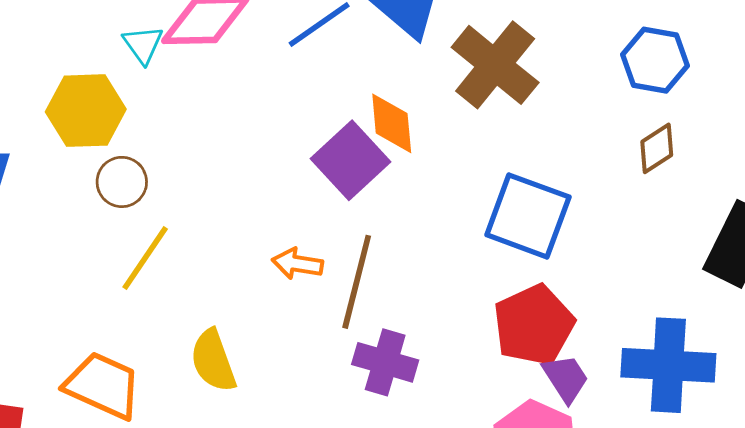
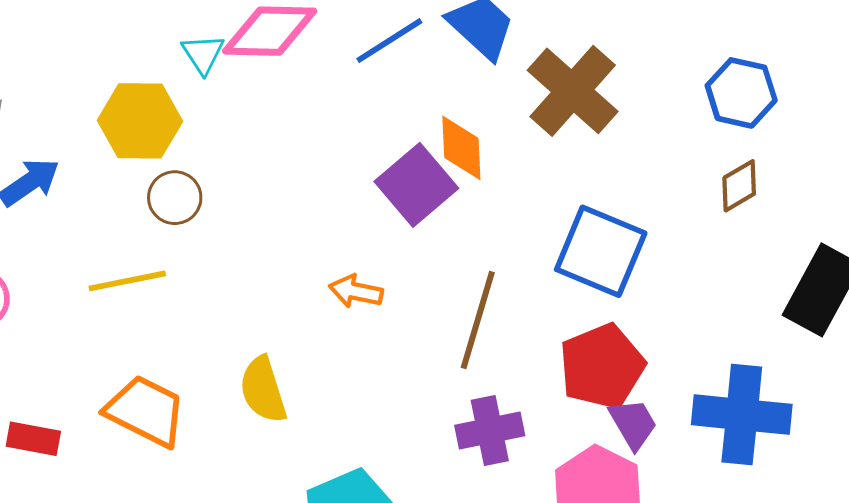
yellow line: (145, 258) -> (127, 281), moved, turned 42
brown line: (357, 282) -> (478, 320), moved
purple cross: (385, 362) -> (490, 430), moved, turned -30

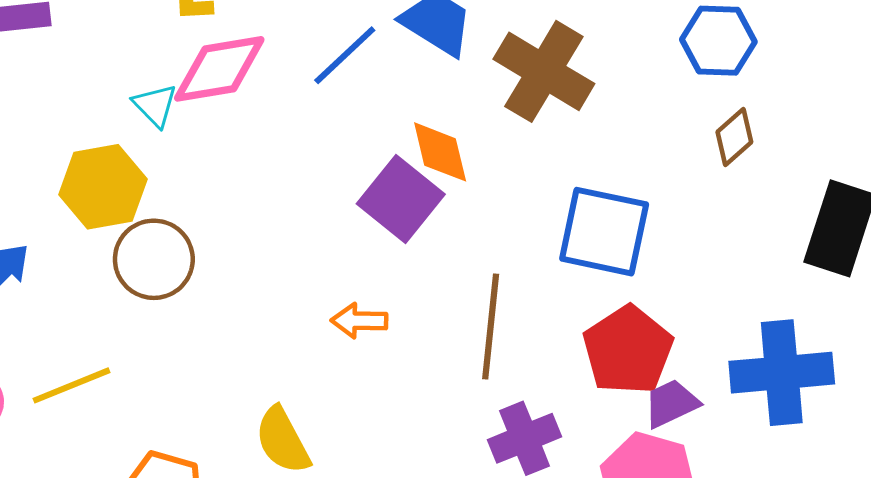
brown circle: (175, 198) -> (154, 259), size x1.4
yellow line: (127, 281) -> (72, 385), moved
purple trapezoid: (633, 424) -> (671, 403), turned -74

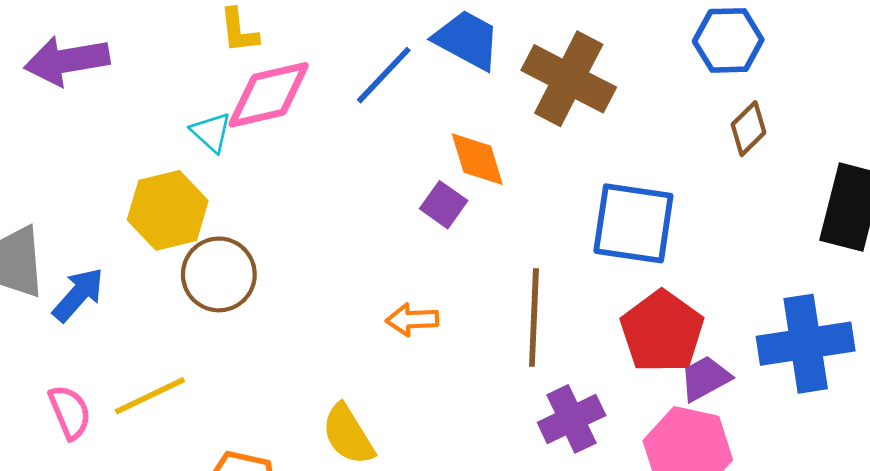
purple square: (401, 199) -> (444, 205), size x0.6

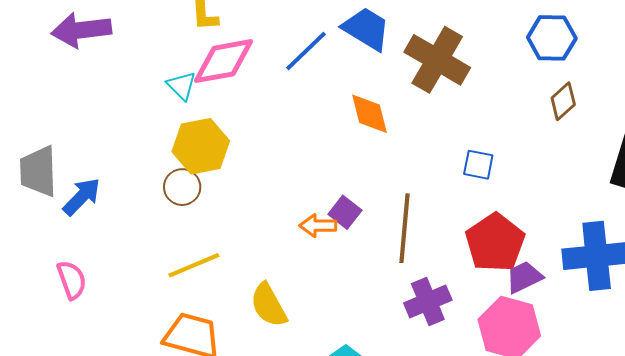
purple square: (444, 205) -> (345, 212), moved
yellow hexagon: (168, 210) -> (201, 146), moved
blue square: (633, 223) -> (478, 165), size x0.5
brown circle: (219, 274) -> (182, 187), size x0.7
yellow line: (150, 396) -> (194, 265), moved

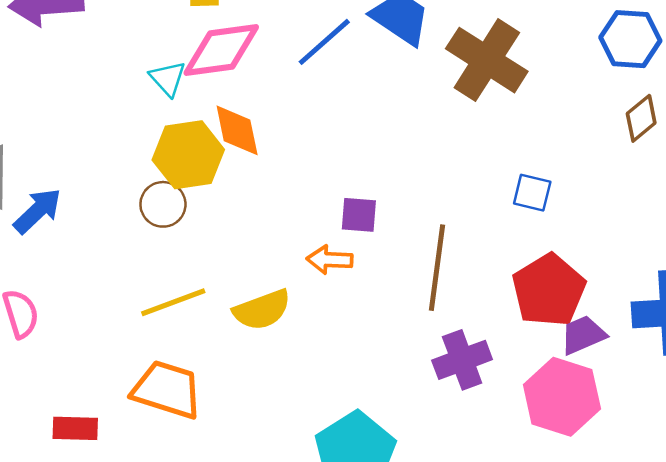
orange diamond: (370, 114) -> (237, 130), moved
purple square: (345, 212) -> (359, 215), moved, turned -36
yellow semicircle: (269, 305) -> (262, 310), moved, turned -84

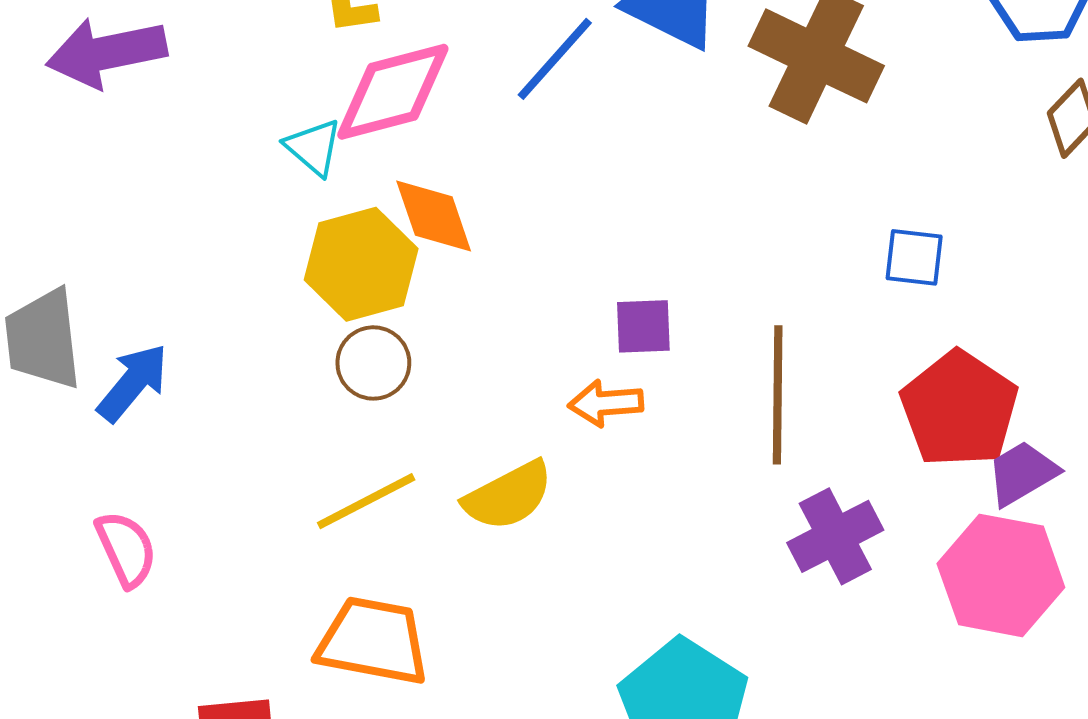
brown circle: (163, 204) -> (373, 363), moved

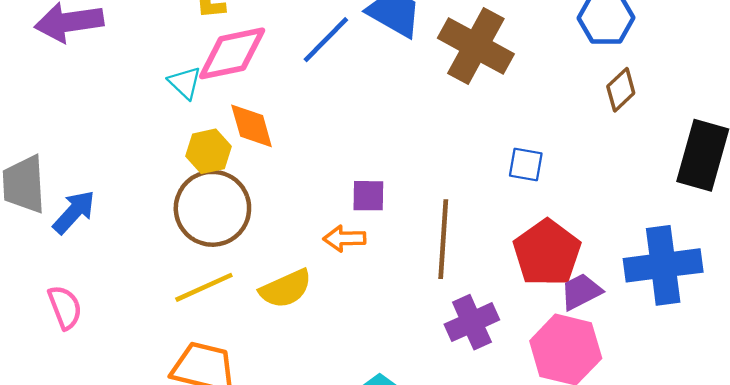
yellow hexagon: (361, 264) -> (208, 151), size x0.7
brown circle: (373, 363) -> (212, 208), size x1.8

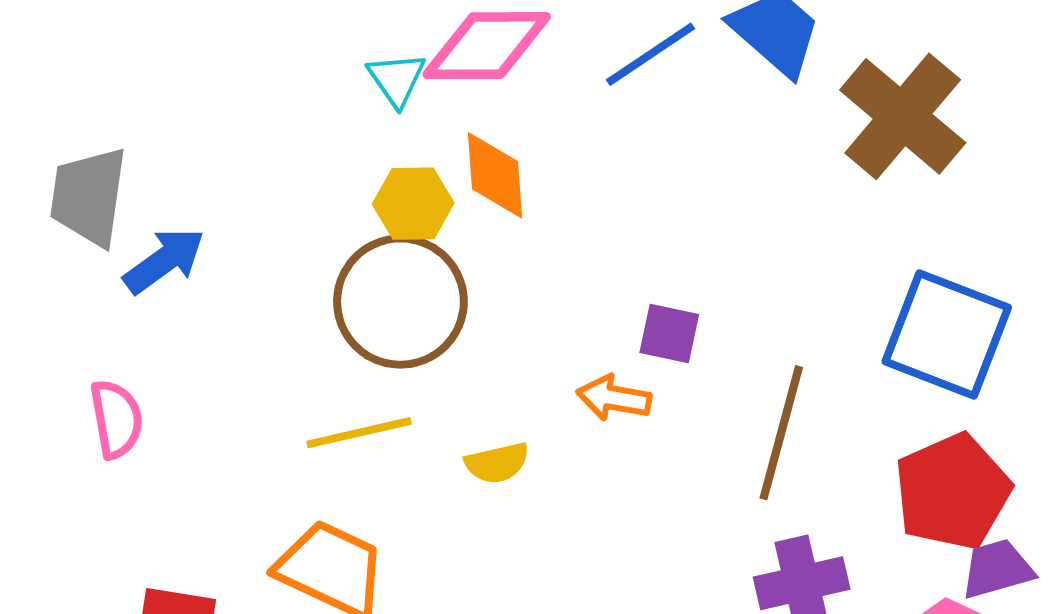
blue square: (526, 165) -> (947, 334), size x2.0
yellow semicircle: (286, 289) -> (497, 463), size x0.7

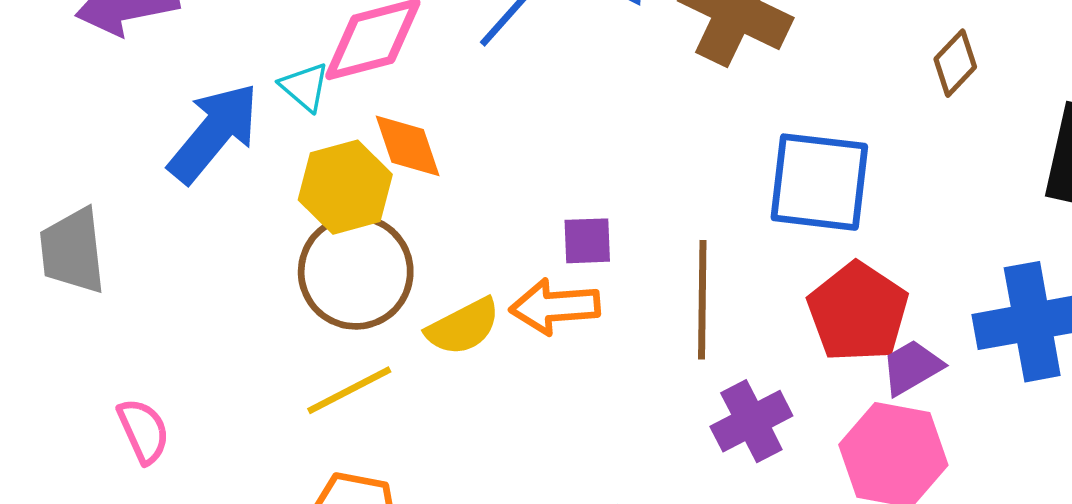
yellow hexagon: (413, 204) -> (345, 187), size x1.4
blue arrow: (164, 261) -> (214, 133), moved, size x1.5
orange arrow: (614, 398) -> (555, 307), size x1.4
yellow semicircle: (497, 463) -> (463, 327), moved, size x1.4

